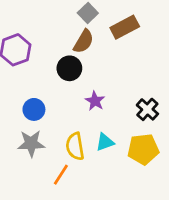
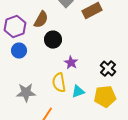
brown semicircle: (84, 41) -> (41, 20), moved
blue circle: (34, 109) -> (19, 51), moved
yellow semicircle: (75, 146) -> (59, 83), moved

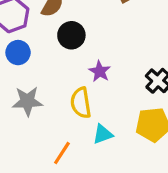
cyan triangle: (78, 92) -> (103, 134), moved
gray star: (26, 93) -> (27, 101), moved

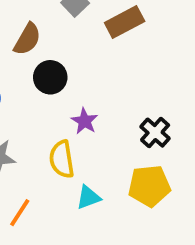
orange line: (62, 153) -> (20, 213), moved

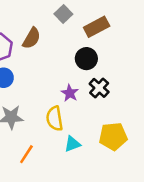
black circle: (50, 77) -> (86, 59), moved
black cross: (155, 133) -> (99, 88), moved

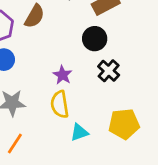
purple star: (70, 93) -> (62, 75), moved
orange line: (26, 154) -> (15, 144), moved

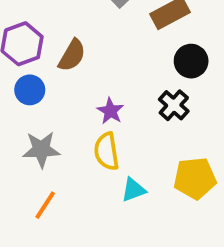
brown semicircle: (34, 16) -> (72, 55), moved
black circle: (95, 39) -> (191, 61), moved

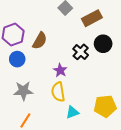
black cross: (174, 105) -> (81, 52), moved

